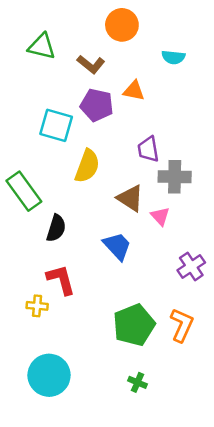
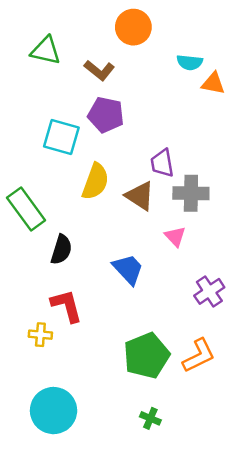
orange triangle: (134, 91) -> (213, 83), moved
brown triangle: (130, 198) -> (140, 196), moved
orange L-shape: (182, 325) -> (199, 356), turned 40

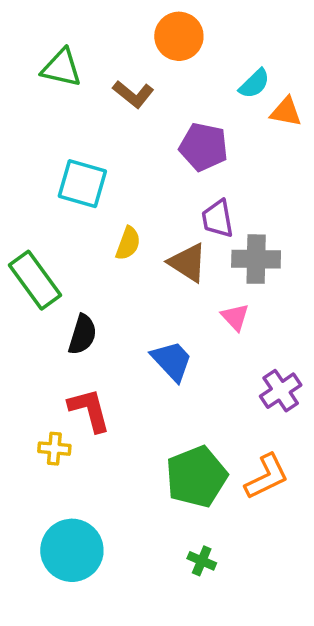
cyan semicircle: (190, 62) -> (254, 84), turned -50
purple pentagon: (106, 115) -> (203, 147), moved
yellow semicircle: (95, 182) -> (128, 243), size x0.7

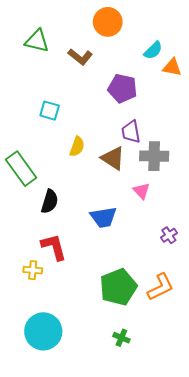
cyan square: (82, 184) -> (50, 111), size x0.7
blue trapezoid: (172, 361) -> (103, 217), turned 124
purple cross: (281, 391) -> (169, 235), size x0.7

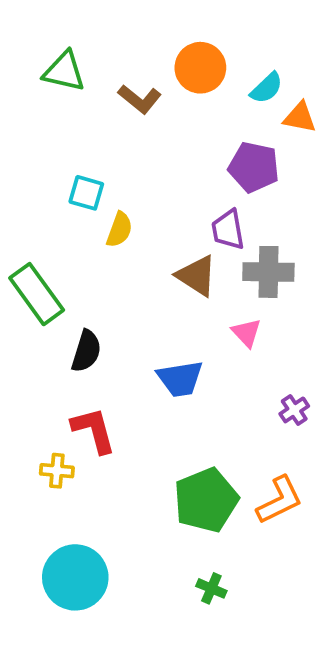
orange circle: (108, 22) -> (200, 68), moved
purple pentagon: (122, 88) -> (254, 167), moved
yellow semicircle: (77, 147) -> (119, 230), moved

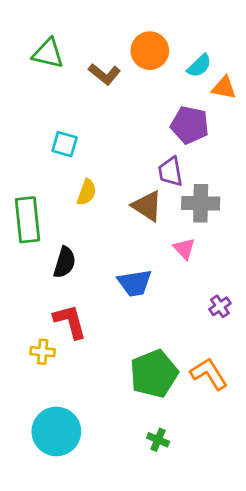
yellow semicircle: (119, 230) -> (87, 192), moved
green rectangle: (37, 294) -> (27, 220), turned 30
orange L-shape: (280, 500) -> (209, 374), turned -96

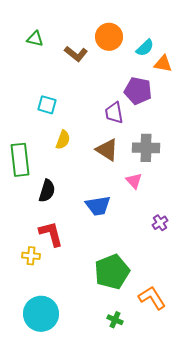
green triangle: (48, 53) -> (35, 39), size x0.7
purple trapezoid: (170, 172) -> (114, 113), moved
orange L-shape: (209, 374) -> (152, 298), moved

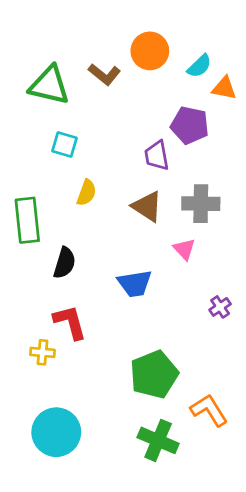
green triangle: (35, 39) -> (49, 85), moved, size x1.8
green cross: (115, 320) -> (158, 440), size x1.8

